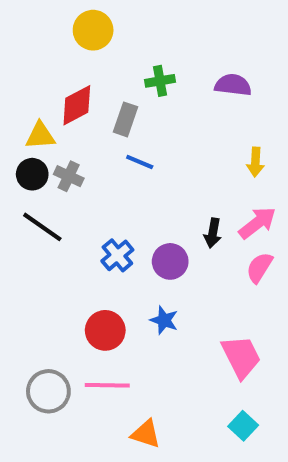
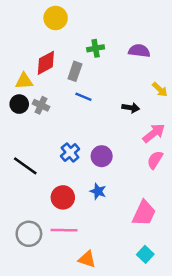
yellow arrow: (255, 162) -> (160, 90), moved, turned -49
black line: (42, 227) -> (25, 166), moved
black arrow: (213, 233) -> (131, 108), moved, turned -91
pink trapezoid: (241, 357) -> (144, 213), turned 52

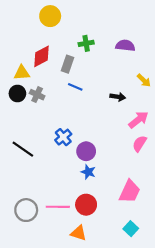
purple circle: (102, 156) -> (86, 151), moved
red circle: (63, 197) -> (86, 205), moved

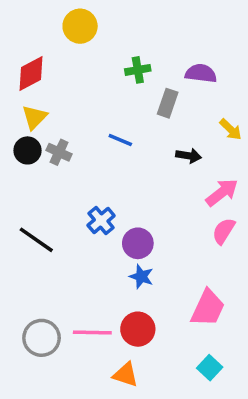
red diamond: (41, 56) -> (31, 73), moved
gray rectangle: (68, 64) -> (168, 103), moved
yellow triangle: (22, 73) -> (35, 117), turned -42

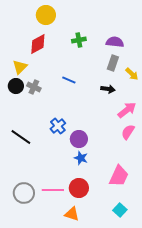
red diamond: (31, 73) -> (38, 44), moved
gray rectangle: (168, 103) -> (113, 63), moved

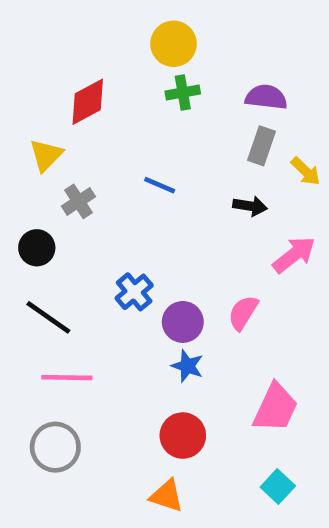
yellow circle: (46, 15) -> (174, 44), moved
black circle: (16, 86) -> (37, 248), moved
gray cross: (34, 87) -> (78, 201), turned 32
pink semicircle: (128, 132) -> (243, 313), moved
pink line: (53, 190) -> (67, 378), moved

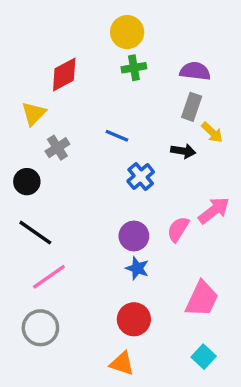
yellow arrow: (306, 171) -> (212, 132), moved
pink arrow: (294, 255) -> (214, 210), moved
blue cross: (134, 292) -> (141, 177), moved
pink line: (67, 378) -> (49, 277), turned -36

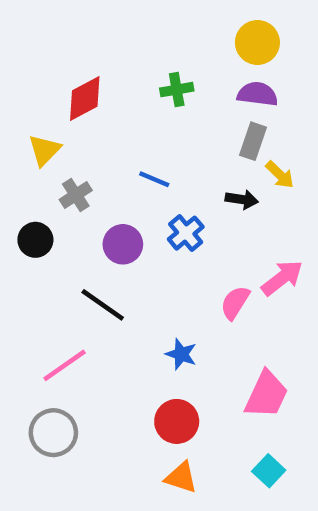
yellow circle: (127, 32) -> (257, 42), moved
black line: (35, 233) -> (103, 305), moved
purple circle: (134, 236) -> (123, 244), moved
orange triangle: (122, 363) -> (181, 477), moved

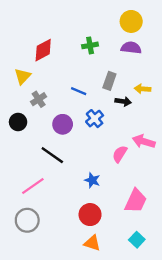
gray rectangle: (253, 141) -> (109, 81), moved
yellow arrow: (280, 175) -> (143, 89), turned 140
pink arrow: (282, 278) -> (144, 141), turned -125

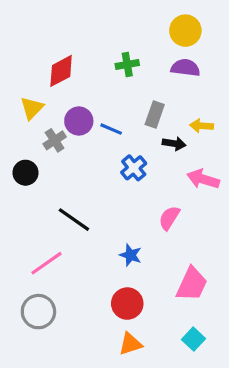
purple circle: (63, 124) -> (79, 121), moved
pink arrow: (144, 141) -> (203, 179), moved
orange triangle: (92, 243) -> (130, 344), turned -36

